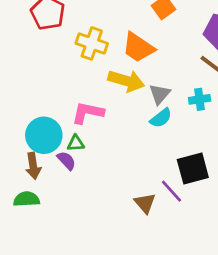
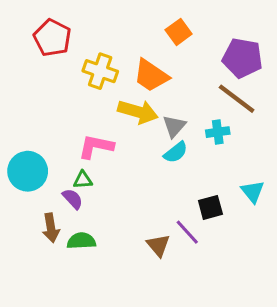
cyan circle: (44, 135) -> (28, 171), moved
brown arrow: (33, 166) -> (51, 228), moved
black square: (193, 169) -> (210, 207), size x0.7
green semicircle: (27, 199) -> (81, 241), moved

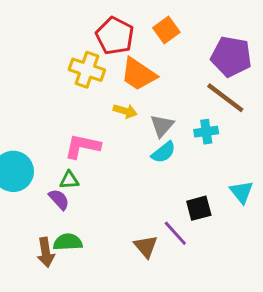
red pentagon: (52, 38) -> (115, 36), moved
yellow arrow: (138, 112) -> (125, 111), size x0.6
brown arrow: (51, 228) -> (46, 252), moved

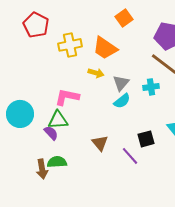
red pentagon: (115, 36) -> (36, 25), moved
yellow cross: (87, 70) -> (70, 45), turned -30
green triangle: (69, 180) -> (58, 120), size x1.5
brown triangle: (146, 246) -> (100, 143), moved

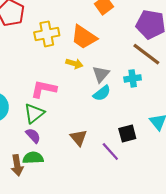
green triangle: (58, 120) -> (34, 113), turned -35
purple semicircle: (51, 133) -> (33, 136), moved

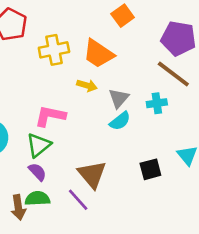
brown triangle: (79, 138) -> (92, 174), size x1.4
purple line: (110, 151) -> (78, 200), moved

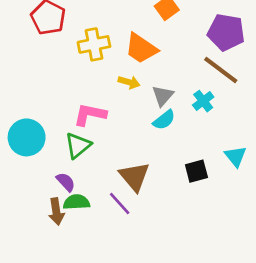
cyan cross: (157, 103) -> (203, 101), turned -30
purple semicircle: (37, 172) -> (66, 182), moved

